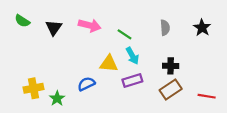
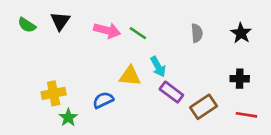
black triangle: (54, 28) -> (60, 21), moved
green line: (125, 34) -> (138, 33), moved
black cross: (171, 66) -> (240, 79), moved
purple rectangle: (132, 80) -> (171, 92), moved, turned 54
yellow cross: (33, 88) -> (54, 93), moved

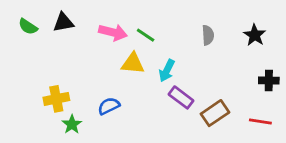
black triangle: (60, 21) -> (63, 22), turned 45
cyan arrow: (158, 67) -> (167, 71), turned 55
yellow triangle: (130, 76) -> (133, 63), moved
black cross: (240, 79) -> (269, 80), moved

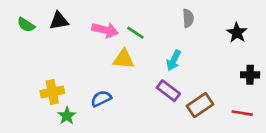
gray semicircle: (208, 35) -> (188, 18), moved
cyan arrow: (167, 71) -> (174, 60), moved

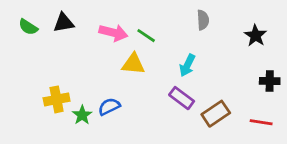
green star: (67, 116) -> (82, 115), moved

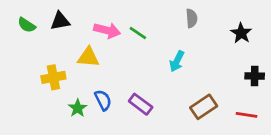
yellow triangle: (133, 64) -> (88, 57), moved
purple rectangle: (182, 98) -> (141, 104), moved
yellow cross: (57, 99) -> (53, 77), moved
blue semicircle: (109, 107) -> (103, 100), turned 90

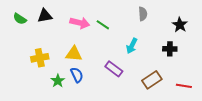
yellow triangle: (88, 57) -> (74, 54), moved
black cross: (255, 76) -> (170, 49), moved
purple rectangle: (141, 104) -> (114, 69), moved

